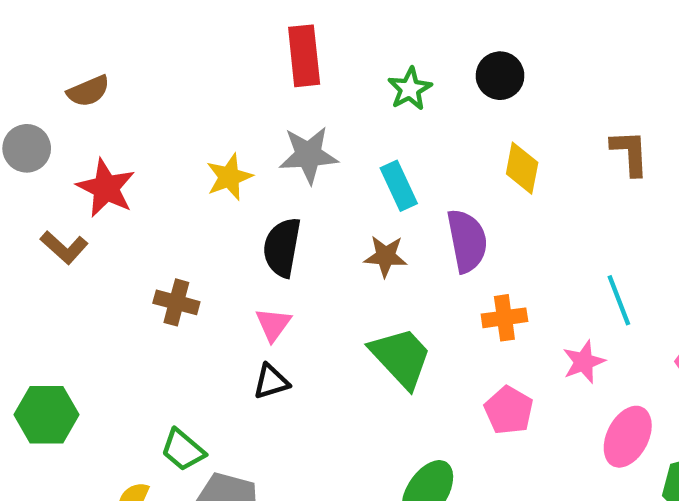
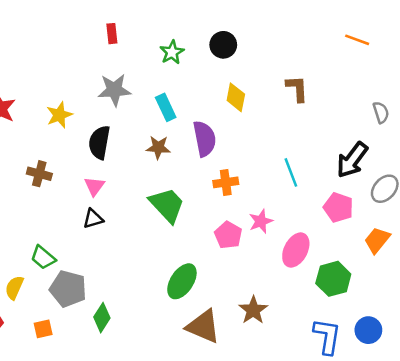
red rectangle: (304, 56) -> (112, 34), size x0.6
yellow star: (229, 177) -> (59, 115), moved
pink star: (584, 362) -> (261, 221), moved

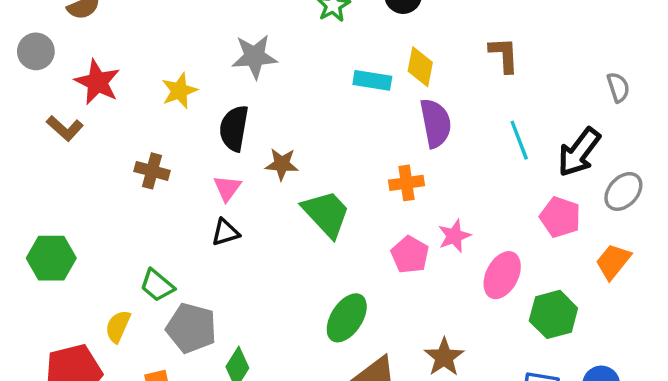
cyan rectangle: (166, 107) -> (372, 80), moved, turned -56
purple semicircle: (204, 139) -> (436, 123), moved
brown star: (158, 147) -> (282, 164), moved
cyan line: (291, 172) -> (519, 140), moved

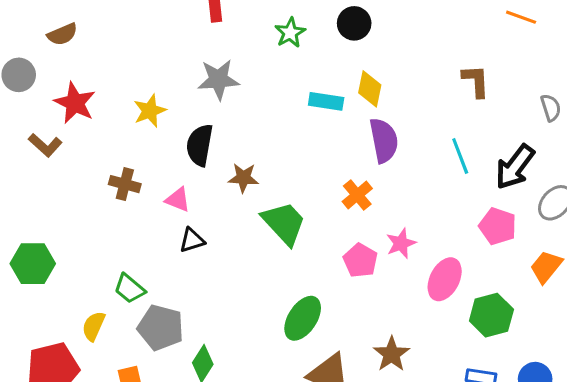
brown L-shape: (504, 55) -> (476, 81), moved
orange cross: (407, 183) -> (357, 195), turned -32
pink triangle: (227, 188) -> (178, 200), moved, turned -44

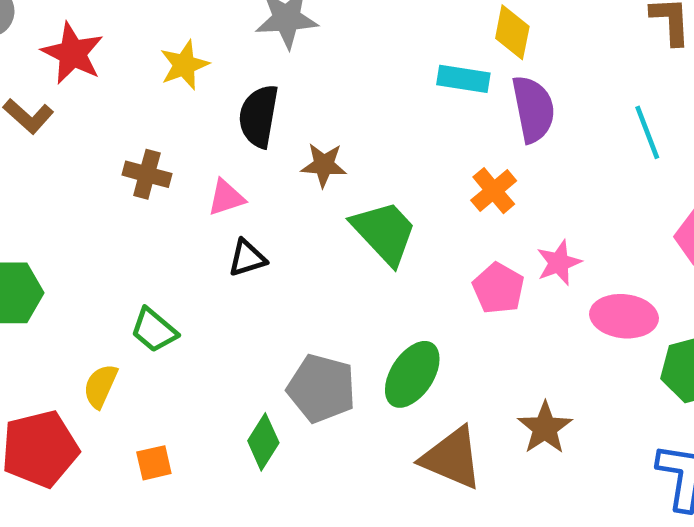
cyan rectangle: (326, 101) -> (463, 79), moved
pink triangle: (178, 200) -> (226, 198), turned -40
pink ellipse: (445, 279) -> (624, 316), turned 69
gray pentagon: (161, 328) -> (321, 388), moved

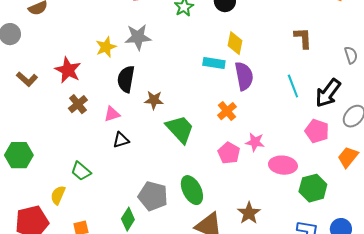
red star: (73, 53) -> (68, 70), moved
yellow star: (184, 65) -> (106, 47), moved
brown cross: (147, 174) -> (78, 104), turned 36
pink star: (559, 263) -> (255, 142), turned 30
green ellipse: (412, 374) -> (192, 190), turned -60

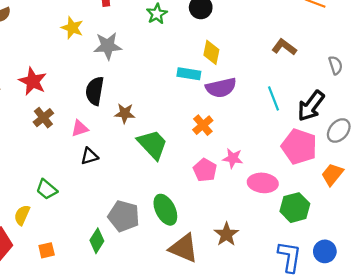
brown L-shape: (303, 38) -> (284, 47), turned -50
yellow star: (106, 47) -> (72, 28), moved, turned -30
purple semicircle: (244, 76) -> (221, 88), turned 88
pink pentagon: (317, 131) -> (299, 147), size x1.4

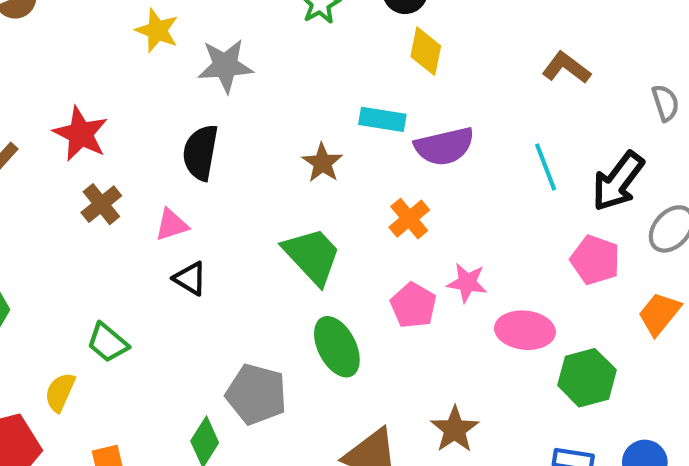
yellow diamond: (211, 52) -> (426, 51), moved
brown star: (125, 113) -> (322, 163), moved, turned 30
pink pentagon: (299, 147) -> (595, 260), size x0.7
black triangle: (89, 156) -> (190, 279), turned 48
green ellipse: (165, 210) -> (337, 347), moved

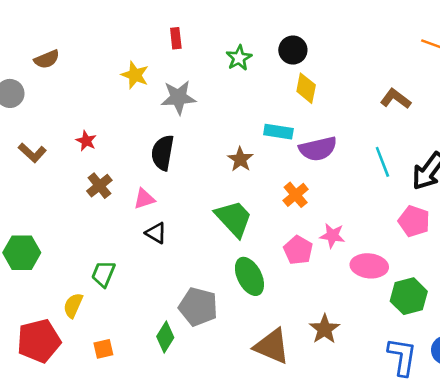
red star: (81, 134) -> (86, 141), size x0.6
green trapezoid: (108, 343) -> (103, 274), turned 72

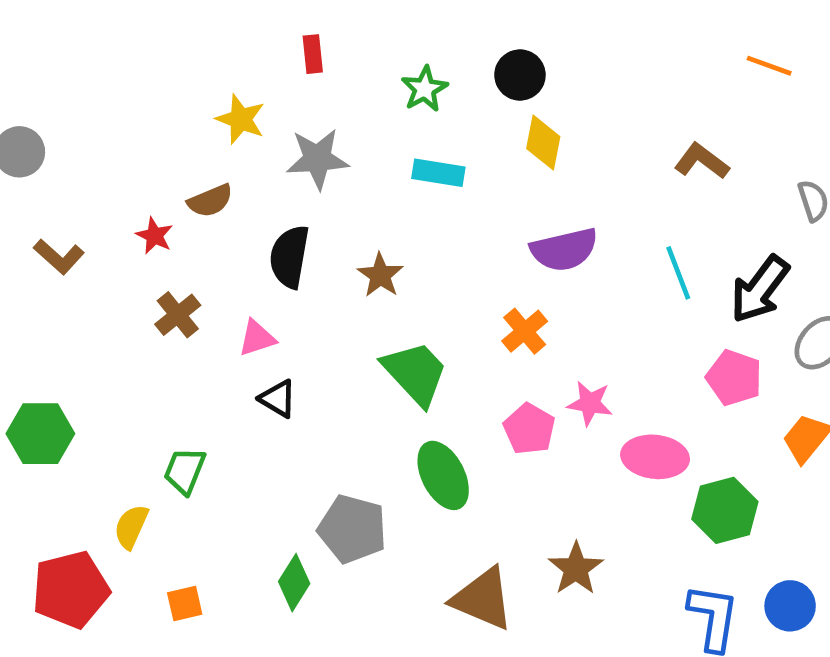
brown semicircle: (47, 59) -> (210, 201), moved
cyan rectangle: (278, 132) -> (438, 173), moved
brown star: (240, 159) -> (380, 275), moved

